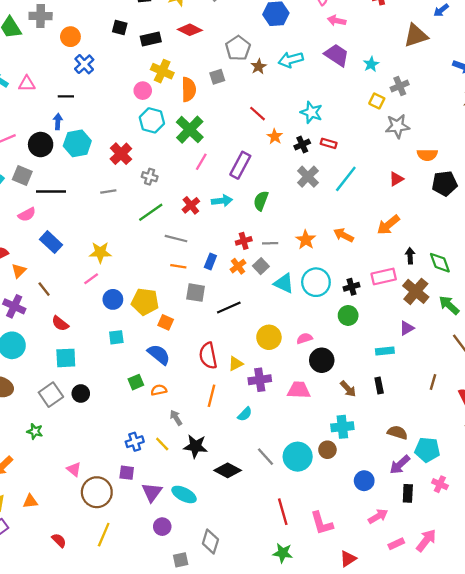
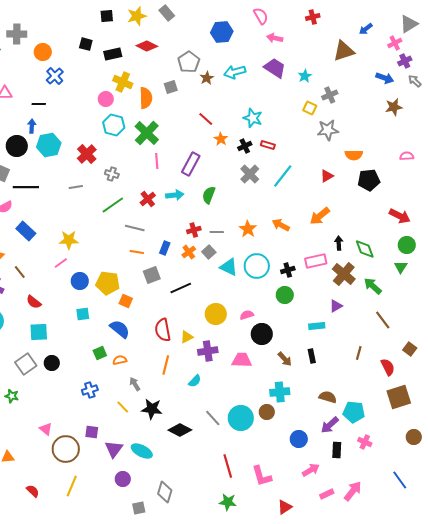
pink line: (201, 162) -> (157, 161), turned -35
gray square: (196, 293) -> (152, 275), turned -30
blue cross: (135, 442) -> (90, 390), moved

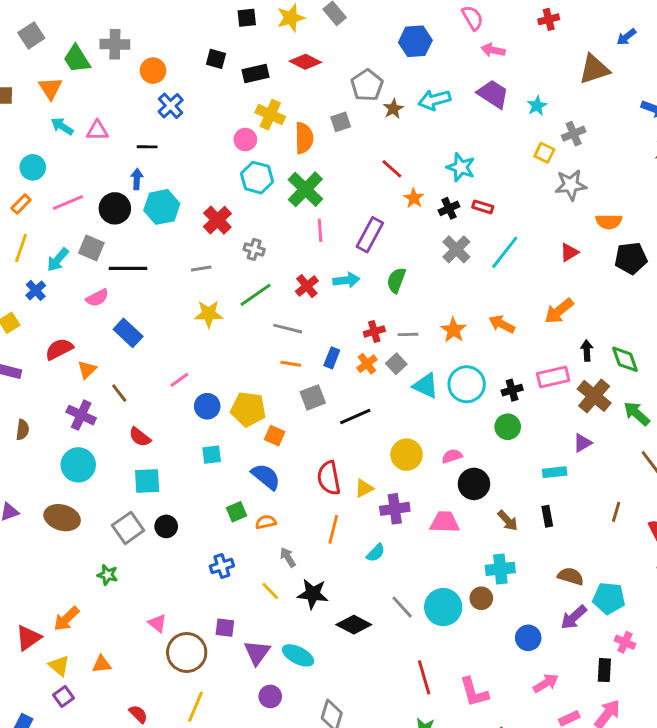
yellow star: (69, 240) -> (209, 314), moved
black rectangle: (337, 450) -> (604, 670), moved

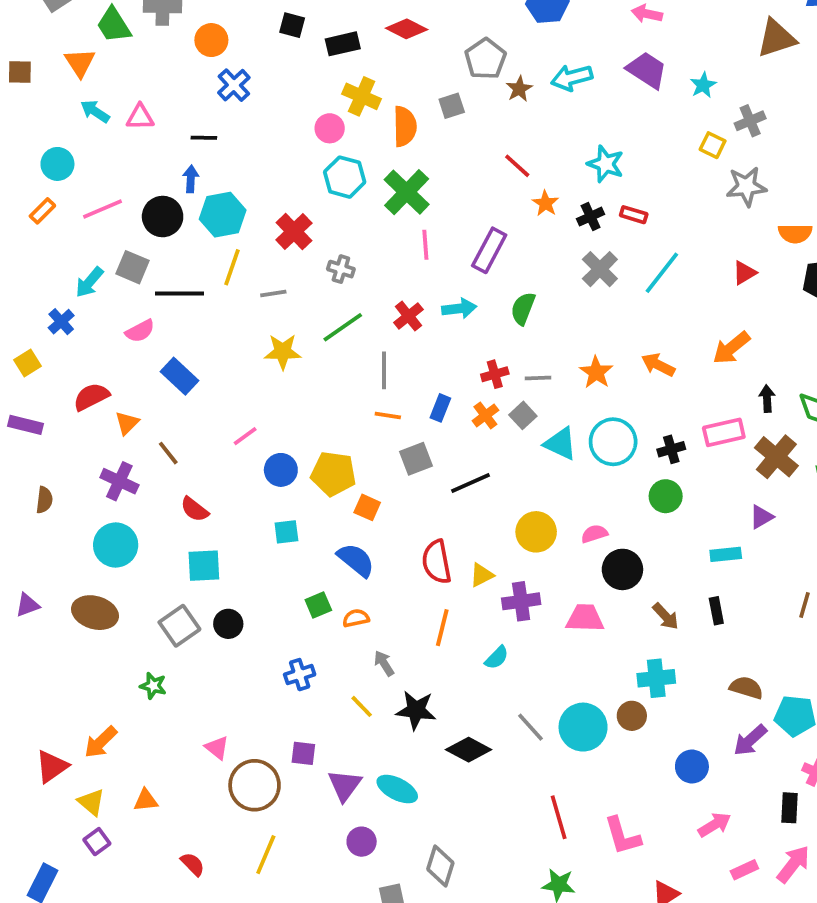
yellow line: (21, 248) -> (232, 267), moved
gray line: (288, 329) -> (384, 370), turned 76

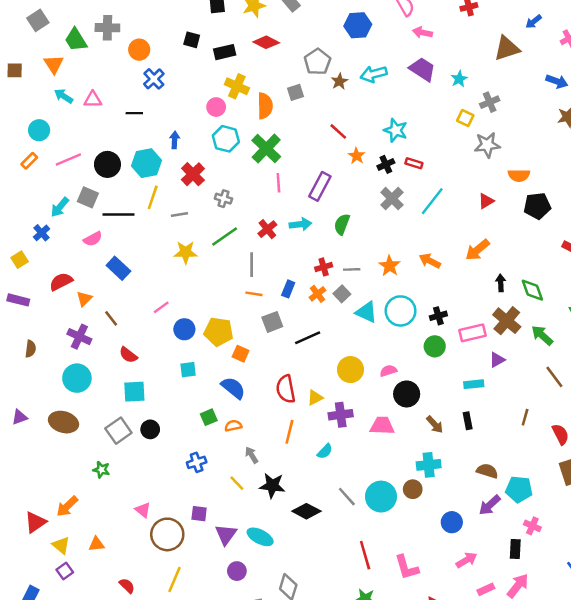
blue arrow: (191, 179) -> (175, 140), moved
pink rectangle: (724, 432) -> (473, 333), moved

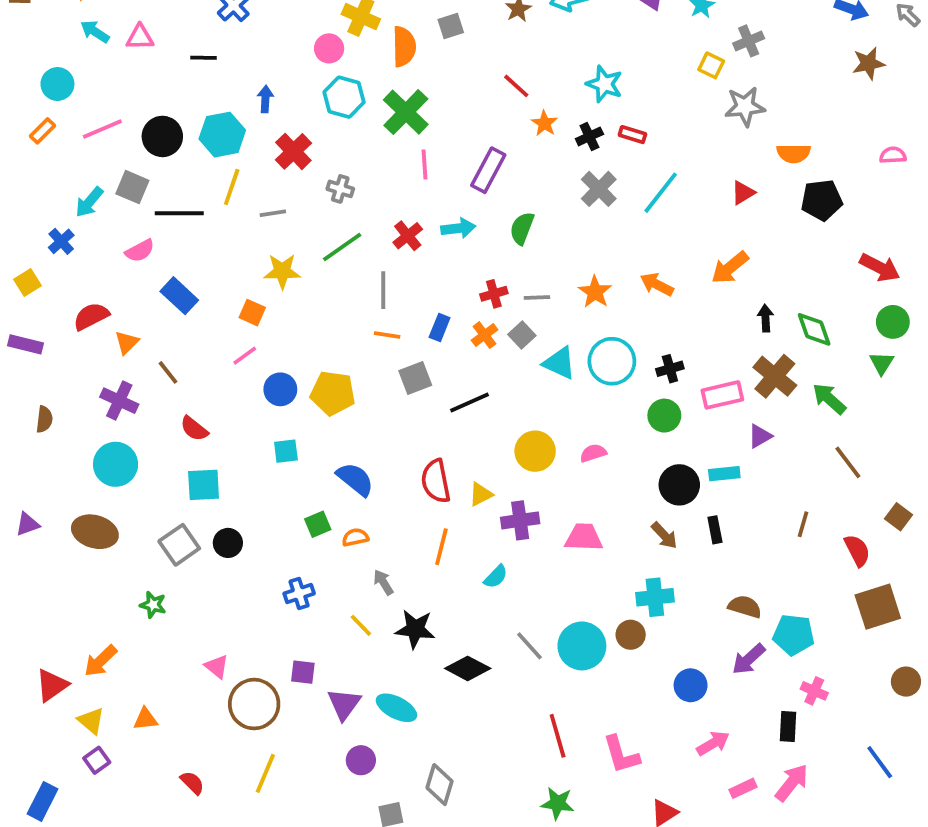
orange square: (241, 354) -> (252, 313), moved
black circle: (407, 394) -> (679, 485), moved

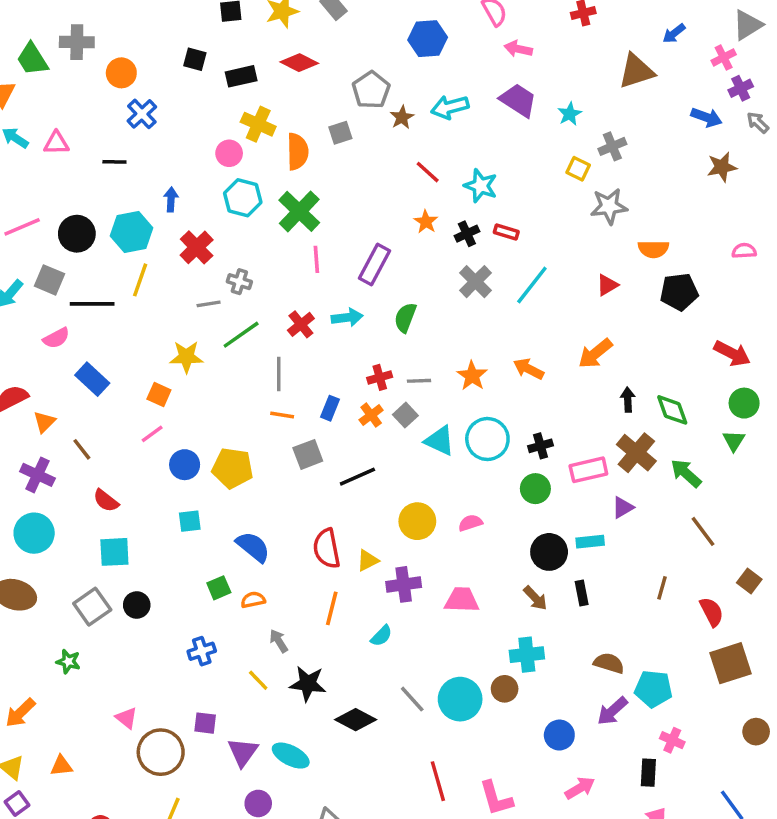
red line: (516, 86) -> (428, 172), moved
gray line: (273, 213) -> (209, 304), moved

